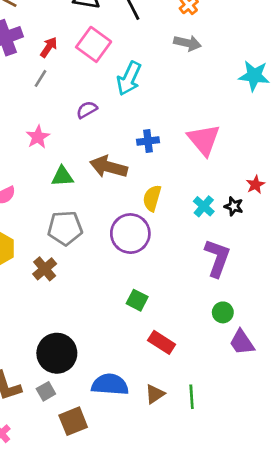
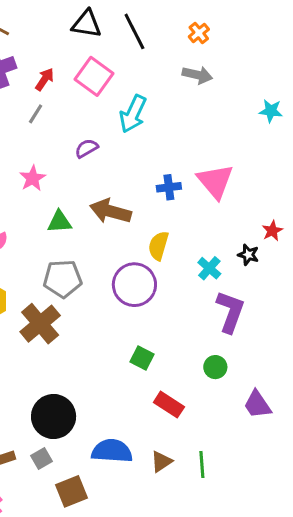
cyan star: (254, 76) -> (271, 111), size x0.7
blue cross: (148, 141) -> (169, 187), moved
cyan cross: (204, 206) -> (209, 268), moved
brown cross: (45, 269) -> (40, 324), size x1.5
green circle: (223, 312) -> (215, 367), moved

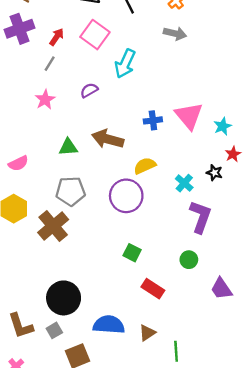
cyan star: (271, 111) -> (223, 126), moved, turned -30
pink star: (33, 178) -> (45, 100), moved
yellow semicircle: (158, 246) -> (145, 166), turned 50
green line: (202, 464) -> (176, 351), moved

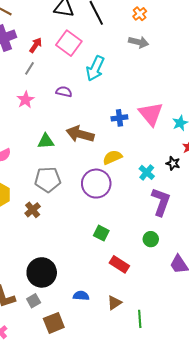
purple semicircle: (89, 90) -> (64, 92), turned 42
brown cross: (53, 226) -> (33, 210), size x0.6
blue semicircle: (109, 325) -> (81, 296), size x0.6

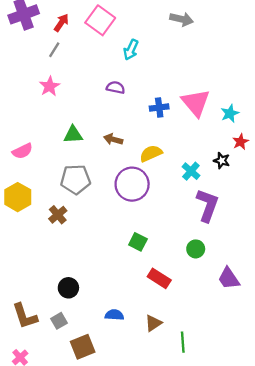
cyan arrow: (95, 68) -> (131, 50), size x0.7
purple semicircle: (64, 92) -> (116, 87), moved
brown arrow: (80, 134) -> (113, 139), moved, size x0.6
black circle: (42, 272) -> (68, 288), size x0.6

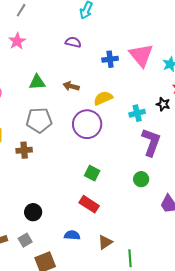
cyan cross: (191, 171) -> (137, 113), turned 35
brown cross: (58, 215) -> (24, 150), turned 35
red rectangle: (159, 278) -> (89, 204), moved

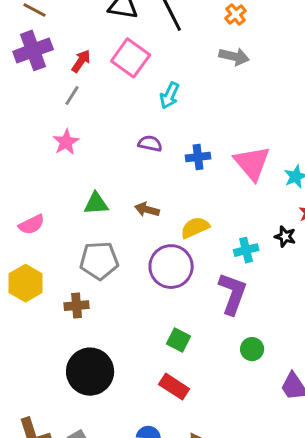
blue cross: (110, 59) -> (198, 157), moved
purple L-shape: (151, 142) -> (233, 294), moved
black circle: (33, 212) -> (90, 372), moved, size x1.8

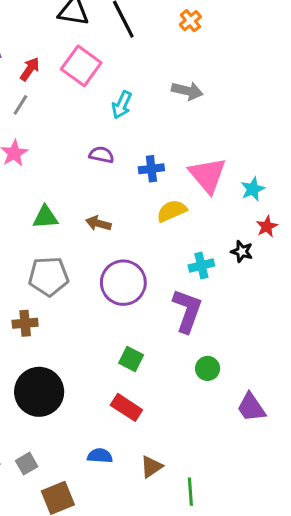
gray arrow: (234, 56) -> (187, 91), moved
yellow semicircle: (195, 228) -> (172, 211), moved

